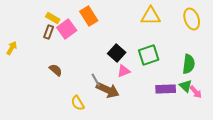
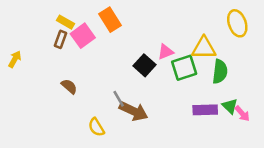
yellow triangle: (151, 16) -> (204, 48), moved
green semicircle: (189, 64) -> (220, 72), moved
pink triangle: (124, 71) -> (166, 52), moved

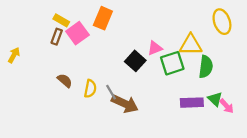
orange rectangle: (110, 20) -> (103, 18), turned 55
yellow semicircle: (96, 127) -> (90, 89), moved, turned -138

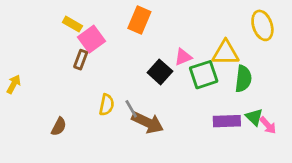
orange rectangle: (103, 18) -> (139, 20), moved
brown rectangle: (57, 37) -> (81, 60), moved
yellow arrow: (14, 55) -> (14, 84), moved
brown semicircle: (65, 81) -> (59, 127), moved, turned 77

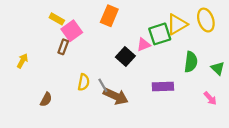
yellow triangle: (226, 53) -> (177, 24), moved, turned -30
green square: (204, 75) -> (160, 34), moved
yellow arrow: (14, 84) -> (22, 61), moved
green triangle: (254, 117) -> (218, 68), moved
purple rectangle: (227, 121) -> (163, 87), moved

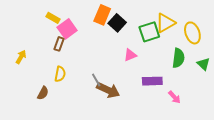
yellow ellipse: (206, 20) -> (192, 33), moved
pink triangle: (144, 45) -> (130, 55), moved
black square: (125, 56) -> (117, 23), moved
yellow semicircle: (84, 82) -> (60, 74), moved
pink arrow: (210, 98) -> (174, 97), moved

